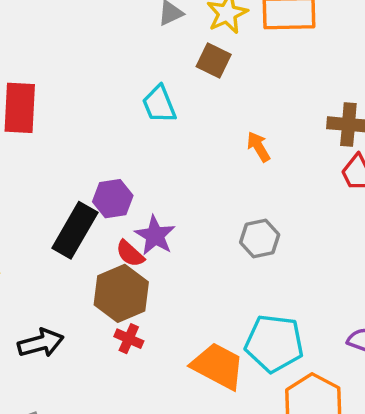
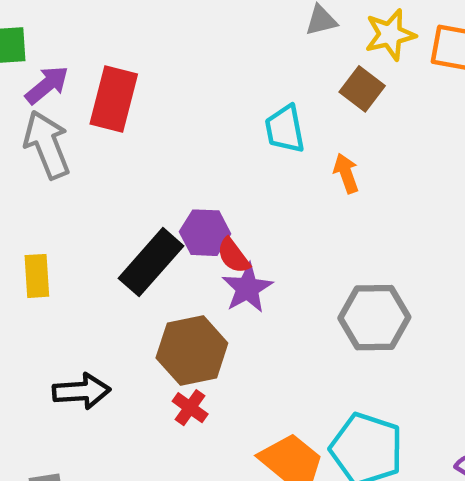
orange arrow: (258, 147) -> (346, 173), moved
gray hexagon: (260, 239) -> (374, 318), size x1.4
red semicircle: (130, 254) -> (233, 256), moved

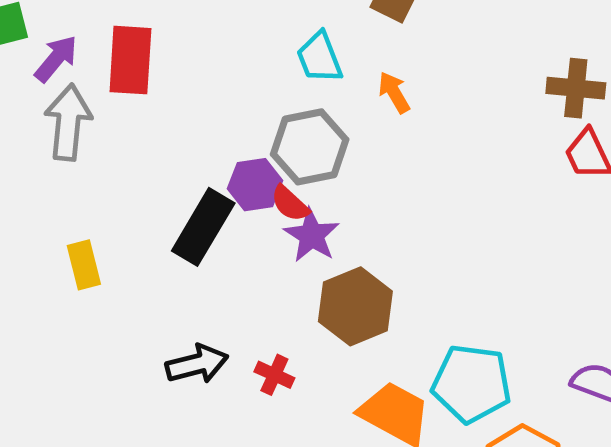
gray arrow: (47, 145) -> (68, 122), turned 38
gray hexagon: (374, 318) -> (310, 147), moved
brown hexagon: (192, 350) -> (355, 306), moved
black arrow: (82, 391) -> (197, 364), moved

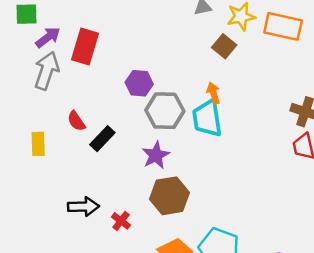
cyan trapezoid: (319, 57) -> (207, 118), moved, size x1.4
purple hexagon: (255, 185) -> (139, 83), moved
red semicircle: (290, 204) -> (76, 121), moved
black rectangle: (203, 227) -> (102, 139), size x0.7

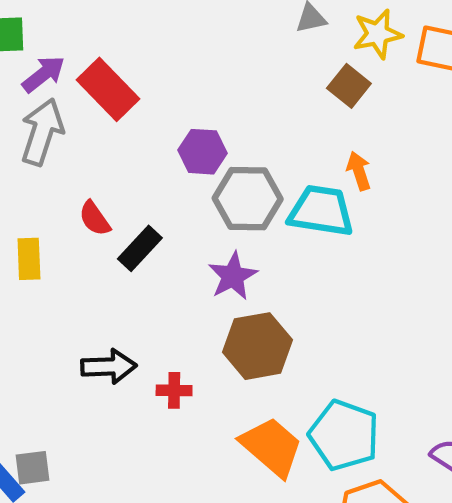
red rectangle: (85, 47) -> (108, 89), turned -60
orange arrow: (213, 93) -> (359, 171), moved
cyan trapezoid: (207, 118) -> (321, 211), turned 108
red cross: (121, 221) -> (174, 390), turned -36

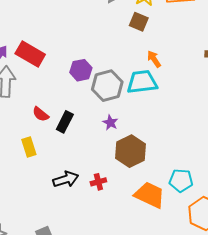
yellow rectangle: (29, 259) -> (29, 147), moved
purple star: (233, 276) -> (110, 123), size x0.7
cyan pentagon: (344, 435) -> (181, 180), size x0.7

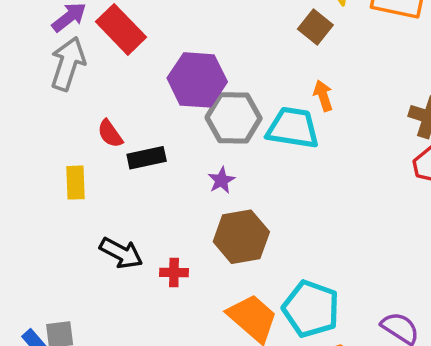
purple hexagon: (81, 70) -> (197, 80), size x1.5
black rectangle: (65, 122) -> (147, 158), turned 35
black arrow: (66, 179) -> (121, 253), turned 30
cyan pentagon: (181, 180) -> (311, 309), size x1.4

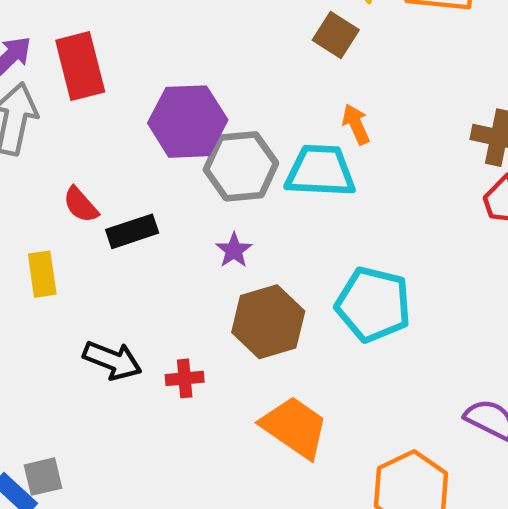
red rectangle: (121, 29) -> (80, 66), turned 36
cyan pentagon: (311, 309) -> (373, 304), moved

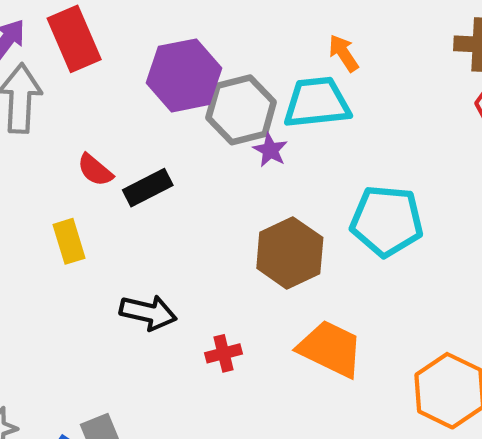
purple star: (234, 250) -> (270, 150), moved
red cross: (185, 378) -> (224, 353), moved

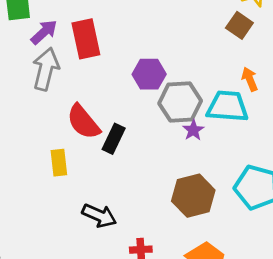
purple hexagon: (184, 75) -> (149, 74), size x0.7
red semicircle: (95, 170) -> (83, 122), size x1.6
black rectangle: (148, 188) -> (114, 139), turned -48

